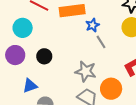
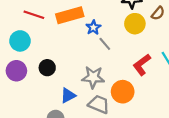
blue triangle: (30, 86) -> (68, 95), moved

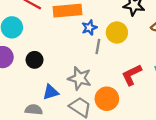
yellow circle: (135, 24) -> (117, 33), moved
gray line: (105, 44) -> (98, 47), turned 40

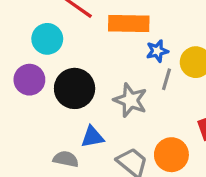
black circle: (35, 60) -> (75, 88), size x1.6
gray star: (80, 78) -> (130, 100), moved

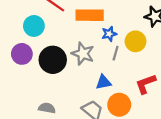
gray star: (130, 100) -> (83, 54), moved
blue triangle: (92, 137) -> (103, 82), moved

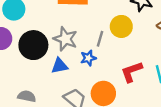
blue star: (109, 34) -> (88, 58), moved
blue triangle: (103, 82) -> (60, 66), moved

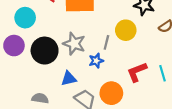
blue triangle: (60, 66) -> (69, 78), moved

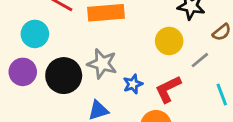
gray line: (106, 42) -> (200, 60), moved, turned 40
red L-shape: (137, 72) -> (168, 89), moved

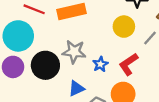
cyan circle: (35, 34) -> (18, 36), size x1.4

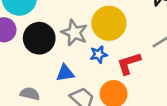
yellow circle: (124, 27) -> (109, 23), moved, size x1.4

